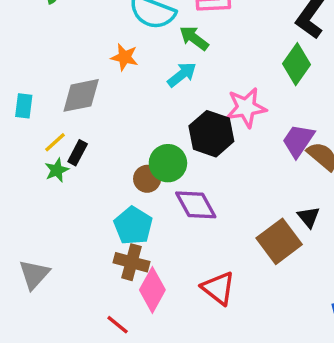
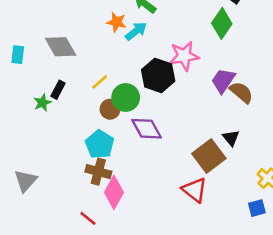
orange star: (125, 57) -> (117, 22), moved
gray diamond: (81, 95) -> (61, 47), turned 72
yellow line: (55, 142) -> (100, 82), moved
red triangle: (218, 288) -> (195, 190), moved

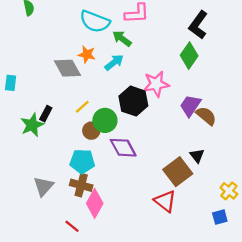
orange star: (117, 22) -> (87, 54), moved
gray diamond: (61, 47) -> (67, 68), moved
green star: (42, 103) -> (32, 125), size x1.5
cyan pentagon: (100, 144) -> (82, 161), turned -30
gray triangle: (26, 181) -> (44, 186), moved

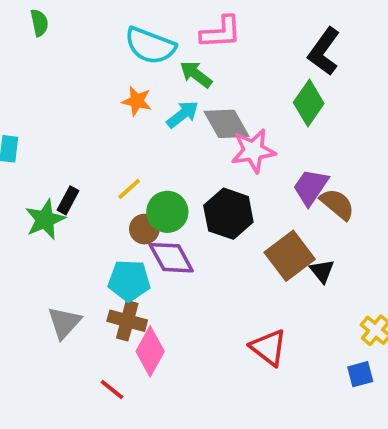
gray diamond: (67, 68) -> (227, 124), moved
black hexagon: (133, 101) -> (228, 214), moved
purple diamond: (123, 148) -> (171, 258), moved
brown square: (178, 172) -> (290, 256), moved

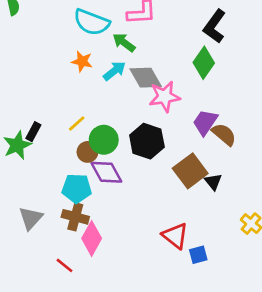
blue square: (360, 374) -> (198, 255), moved

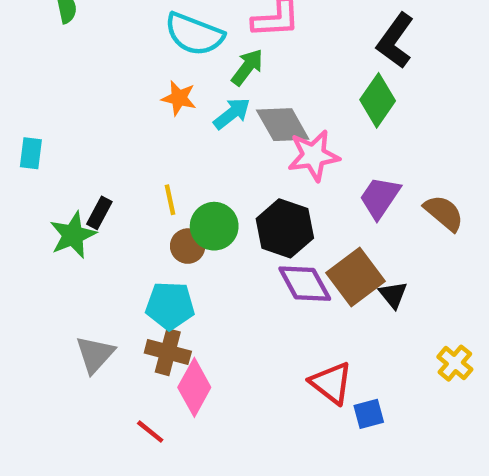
green arrow: (124, 42) -> (247, 67), turned 90
yellow line: (77, 124) -> (170, 200), turned -60
brown semicircle: (224, 134) -> (444, 213), moved
purple diamond: (106, 172) -> (305, 284), moved

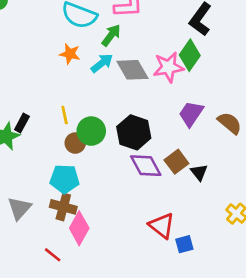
pink star: (314, 156) -> (168, 67), moved
brown square: (356, 277) -> (176, 162), size x0.7

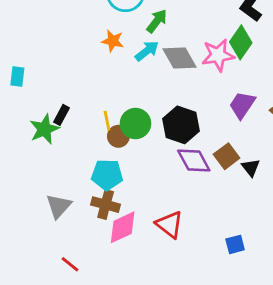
yellow line: (65, 115) -> (107, 121), moved
red triangle: (162, 226) -> (170, 224), moved
pink diamond: (79, 228) -> (123, 227), turned 36
red line: (53, 255) -> (70, 264), moved

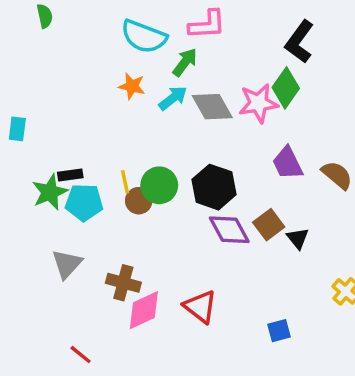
purple trapezoid: (242, 105) -> (287, 163), turned -60
black rectangle: (61, 115) -> (70, 175), turned 54
cyan pentagon: (107, 175) -> (84, 202), moved
gray triangle: (59, 206) -> (67, 264), moved

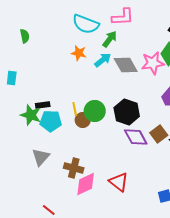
green semicircle: (45, 16) -> (25, 36), moved
green star: (50, 192) -> (31, 115), turned -30

